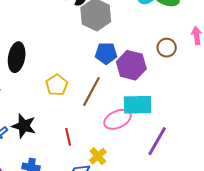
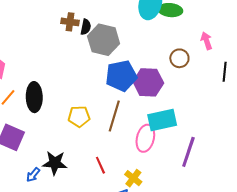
blue pentagon: (106, 53) -> (121, 76), size x1.4
yellow pentagon: (57, 85) -> (79, 117), turned -30
pink ellipse: (117, 119) -> (145, 138), turned -40

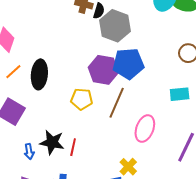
purple hexagon: (148, 82) -> (103, 70), moved
cyan rectangle: (162, 120) -> (180, 94), moved, size x0.7
red line: (100, 165) -> (73, 147), moved, turned 30
blue arrow: (33, 175) -> (29, 152), turned -56

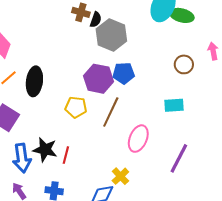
blue pentagon: (128, 64) -> (124, 73), size x0.7
blue arrow: (29, 152) -> (22, 158), size x1.8

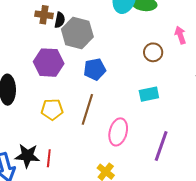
purple hexagon: (99, 79) -> (49, 63), moved

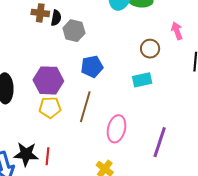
gray hexagon: (77, 33) -> (74, 31), size x0.7
purple hexagon: (49, 63) -> (48, 80), moved
cyan rectangle: (149, 94) -> (142, 80), moved

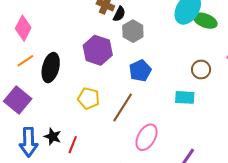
blue pentagon: (92, 67) -> (140, 71), turned -30
purple hexagon: (48, 80) -> (98, 50), moved
black star: (26, 154) -> (53, 137), size x0.7

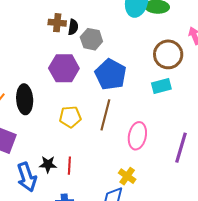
brown circle: (201, 70) -> (168, 54), size x1.5
blue pentagon: (140, 71) -> (111, 74), size x1.4

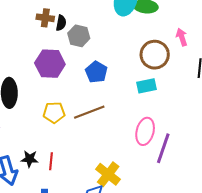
blue pentagon: (111, 74) -> (96, 72), size x0.7
brown line: (105, 115) -> (89, 112), turned 52
pink ellipse: (137, 136) -> (145, 131), moved
yellow cross: (127, 176) -> (108, 174), size x1.4

